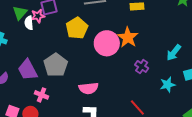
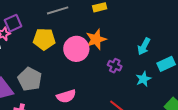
yellow pentagon: (77, 28) -> (44, 39), turned -30
orange star: (128, 37) -> (96, 39), turned 30

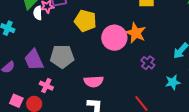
orange star: (96, 39) -> (136, 33), turned 30
gray pentagon: (30, 79) -> (62, 56), turned 30

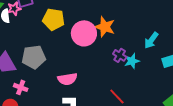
cyan star: (173, 82) -> (132, 61), moved

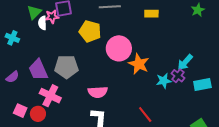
orange star: (105, 27) -> (139, 64), moved
purple cross: (120, 55) -> (178, 76), moved
pink cross: (21, 87) -> (50, 96), size x1.5

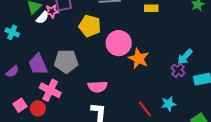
white semicircle: (42, 23) -> (42, 18), turned -136
cyan star: (164, 81) -> (169, 104), moved
pink square: (20, 111) -> (20, 105), turned 32

